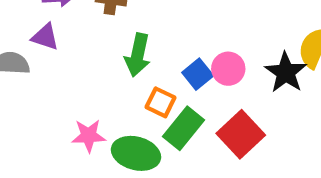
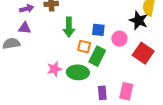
pink circle: (228, 69) -> (119, 39), moved
blue square: (198, 74) -> (98, 30), turned -32
red square: (241, 134) -> (143, 53), moved

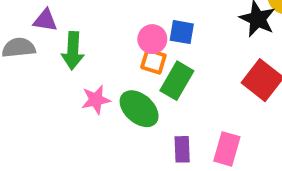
green arrow: (69, 27) -> (73, 51), moved
pink circle: (119, 39) -> (152, 39), moved
green ellipse: (78, 72) -> (139, 109), turned 35

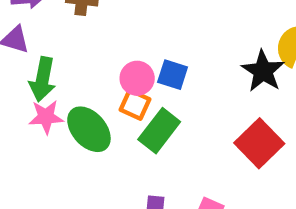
pink star: (96, 100) -> (46, 117), moved
green ellipse: (139, 109) -> (89, 129), moved

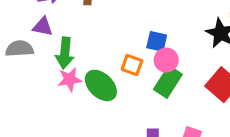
pink circle: (137, 78) -> (166, 60), moved
green rectangle: (159, 131) -> (168, 82), moved

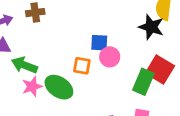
green arrow: (65, 53) -> (24, 65), turned 115
green rectangle: (168, 82) -> (143, 82), moved

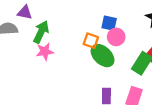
green arrow: (24, 65) -> (41, 32), turned 85
green ellipse: (59, 87) -> (103, 56), moved

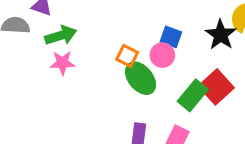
blue square: (109, 23) -> (171, 37), moved
green arrow: (41, 32) -> (61, 35), turned 40

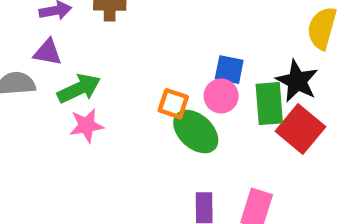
black star: (221, 35) -> (297, 81), moved
green rectangle: (193, 95) -> (269, 104), moved, turned -36

